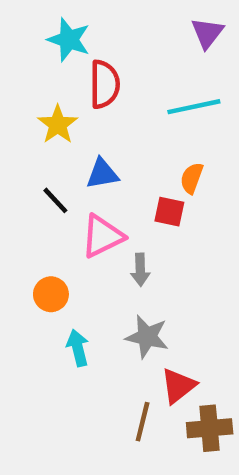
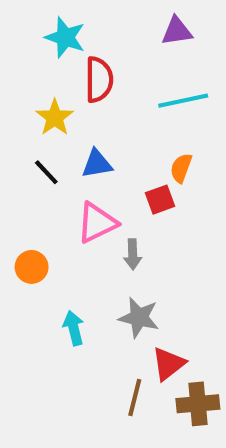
purple triangle: (207, 33) -> (177, 31), moved, turned 44
black line: (55, 200) -> (46, 172), moved
red square: (169, 212) -> (160, 200), turned -32
orange circle: (51, 294) -> (32, 267), moved

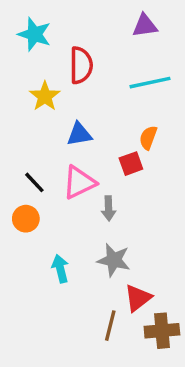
cyan star: (65, 37) -> (34, 34), moved
black line: (46, 172) -> (34, 182), moved

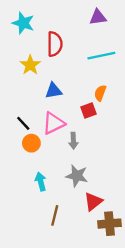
orange circle: (26, 219) -> (31, 143), moved
brown line: (110, 326) -> (55, 215), moved

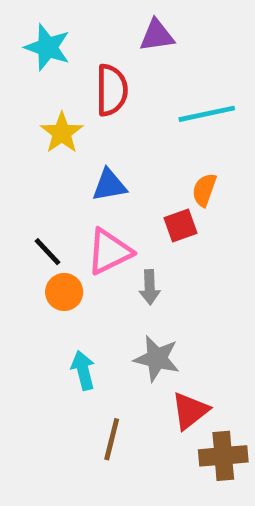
purple triangle: (98, 17) -> (157, 35), moved

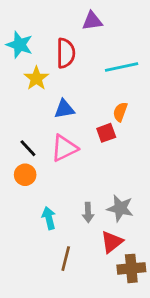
cyan star: (48, 47) -> (20, 45), moved
gray arrow: (150, 287) -> (88, 212), moved
orange circle: (64, 292) -> (25, 175), moved
gray star: (157, 358) -> (120, 208), moved

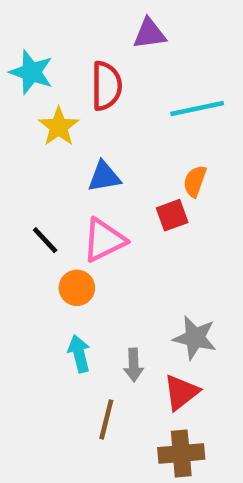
orange circle: (25, 175) -> (77, 288), moved
gray arrow: (88, 212) -> (134, 365), moved
brown cross: (131, 268) -> (181, 453), moved

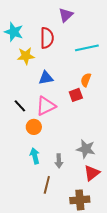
purple triangle: (149, 34) -> (66, 15), turned -35
yellow star: (59, 127) -> (26, 56), turned 30
red triangle: (181, 392) -> (92, 173), moved

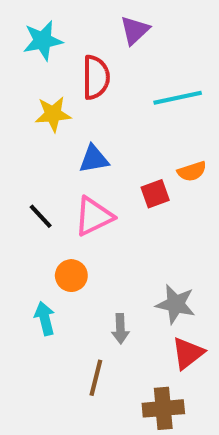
cyan star: (14, 32) -> (43, 41), moved, turned -30
orange semicircle: (86, 80) -> (192, 171), moved, turned -128
orange circle: (34, 127) -> (71, 276), moved
cyan arrow: (35, 156) -> (45, 318), moved

